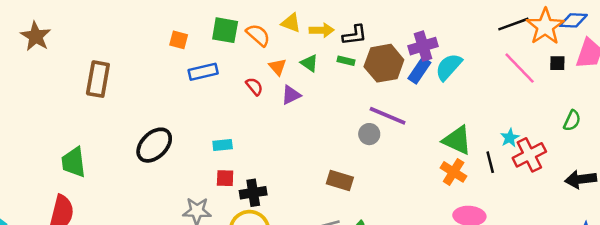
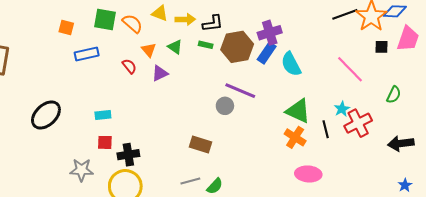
cyan semicircle: (449, 67) -> (291, 64), moved, turned -70
pink line: (520, 68) -> (350, 69), moved

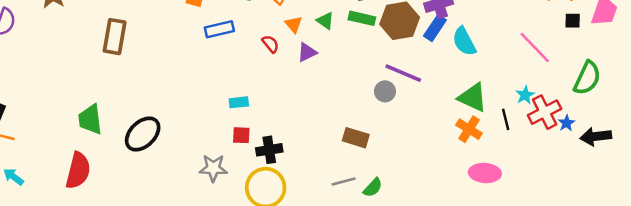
green rectangle: (206, 45) -> (362, 18), size x1.5
green semicircle: (394, 95) -> (587, 78), size x1.6
black ellipse: (46, 115) -> (143, 134), moved
blue star: (405, 185) -> (566, 123), moved

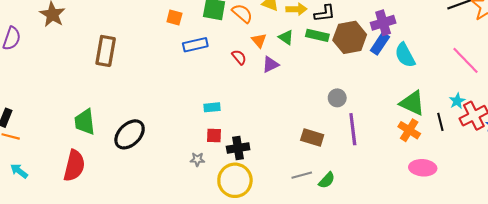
purple line: (403, 73) -> (353, 129), moved, turned 60
gray star: (213, 168) -> (197, 159), moved, size x0.6

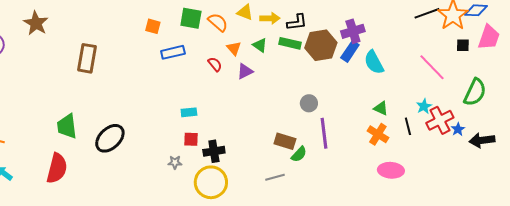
green triangle: (412, 103) -> (381, 108), size x0.6
green semicircle: (327, 180) -> (299, 154), moved

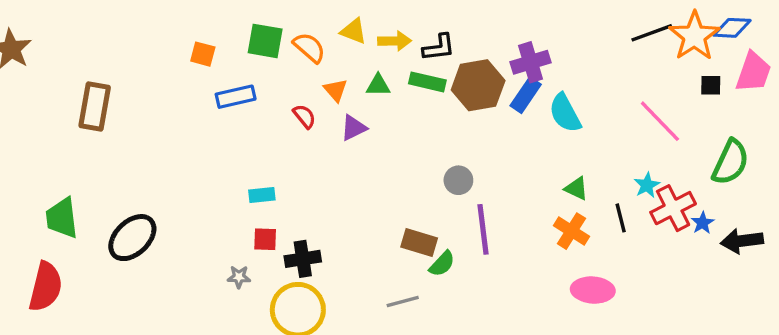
green triangle: (260, 45) -> (378, 85), turned -35

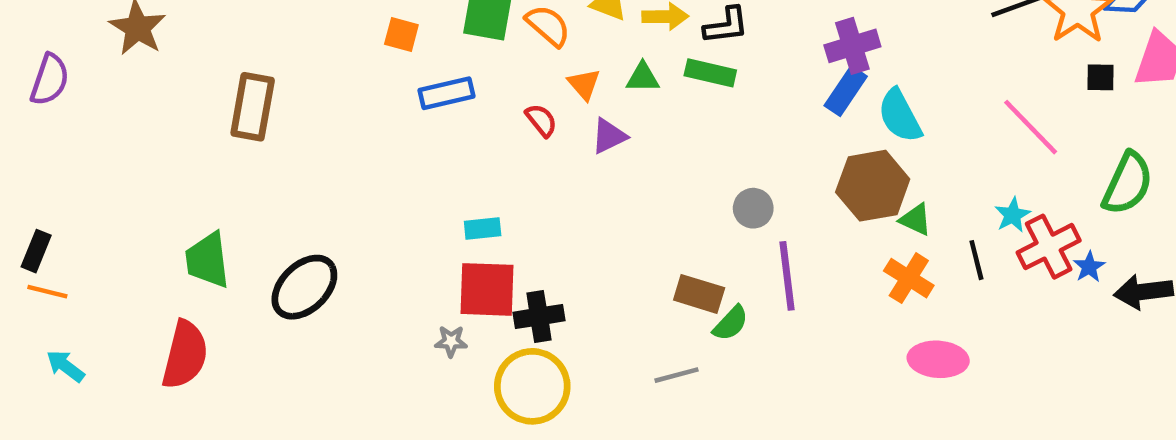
brown hexagon: (478, 85) -> (873, 186), moved
red square: (265, 239) -> (487, 289), size x1.8

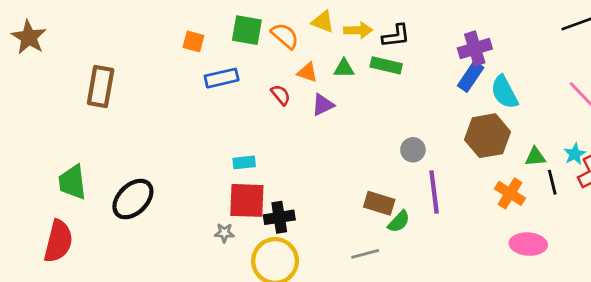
orange triangle: (584, 84) -> (307, 72), turned -30
green triangle: (916, 219) -> (535, 157), moved, turned -30

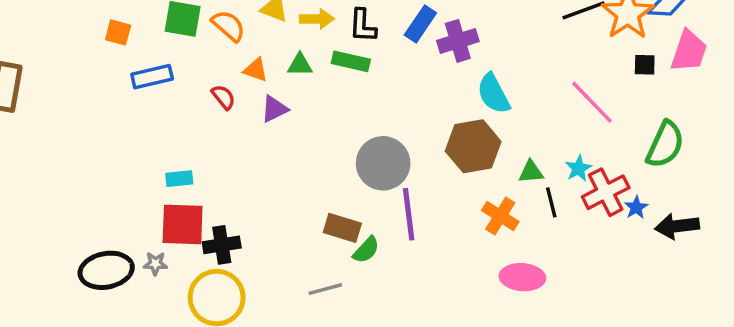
black L-shape: (396, 36) -> (363, 26), turned 100
blue rectangle: (471, 77) -> (420, 24), moved
gray circle: (413, 150) -> (383, 163), size x1.8
black ellipse: (133, 199) -> (106, 270), moved, turned 33

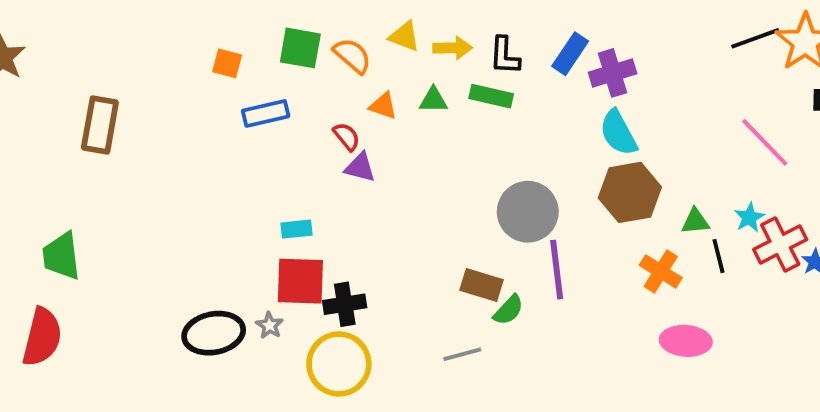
cyan semicircle: (494, 94) -> (618, 133), moved
purple triangle: (274, 109) -> (360, 167), moved, turned 40
gray star: (155, 264) -> (270, 325), turned 30

